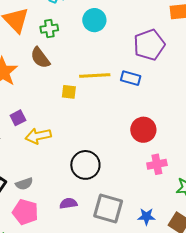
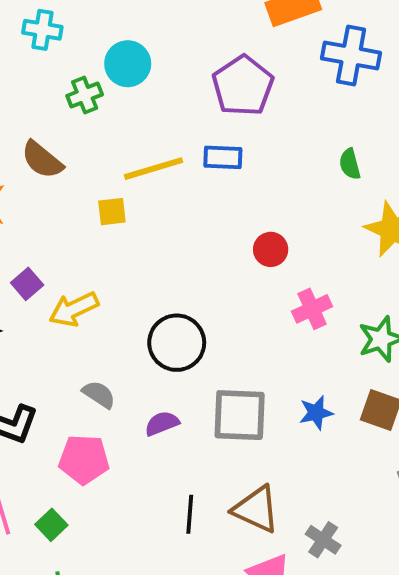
green cross: (49, 29) -> (85, 95), moved
red circle: (143, 130) -> (271, 249), size x0.7
gray semicircle: (24, 184) -> (99, 394), moved, turned -114

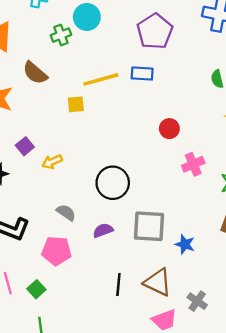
yellow arrow: (74, 309) -> (52, 162), size x0.7
blue star: (316, 413) -> (185, 244), moved, turned 30

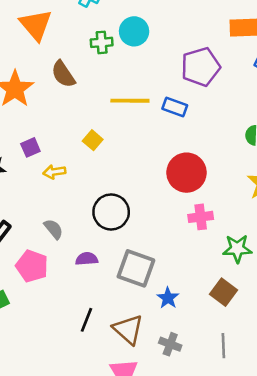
yellow square: (76, 104) -> (93, 140), moved, turned 30
red circle: (169, 129) -> (186, 173), size x1.8
gray cross: (197, 301) -> (170, 344), moved, turned -30

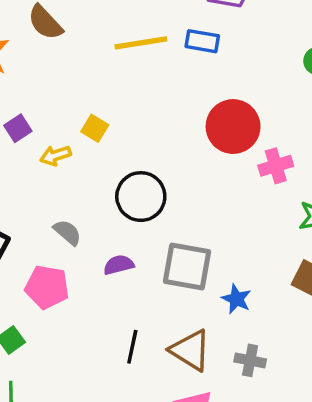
yellow square: (93, 140) -> (95, 128), moved
pink cross: (201, 217) -> (276, 166), moved

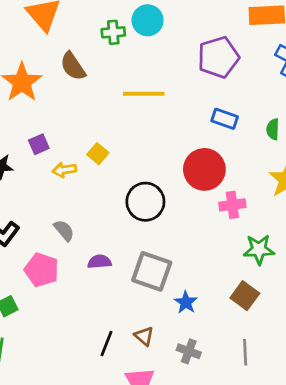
blue rectangle: (202, 41) -> (225, 119), moved
black circle: (141, 197) -> (145, 202), moved
black line: (132, 347) -> (107, 344), moved
brown triangle: (190, 350) -> (144, 336), size x0.6

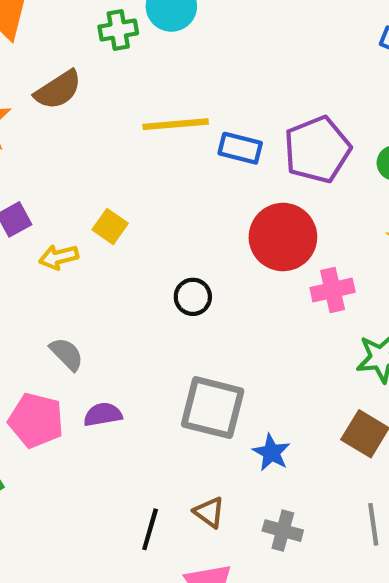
purple pentagon: (218, 57) -> (317, 150), moved
brown semicircle: (73, 66) -> (58, 90), turned -84
blue rectangle: (225, 119) -> (240, 148), moved
black circle: (145, 202) -> (193, 297), size x0.6
purple semicircle: (99, 262) -> (103, 414), moved

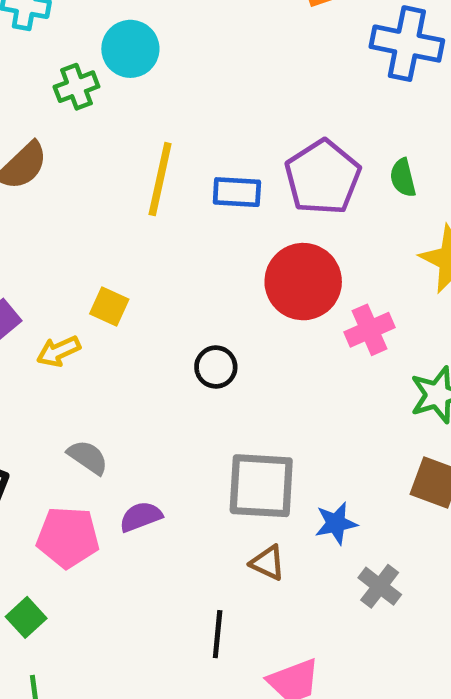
yellow line: (176, 124) -> (160, 179), turned -62
blue star: (271, 453) -> (336, 523), turned -30
brown triangle: (209, 512) -> (268, 563), moved
gray cross: (283, 531) -> (380, 586), moved, turned 33

